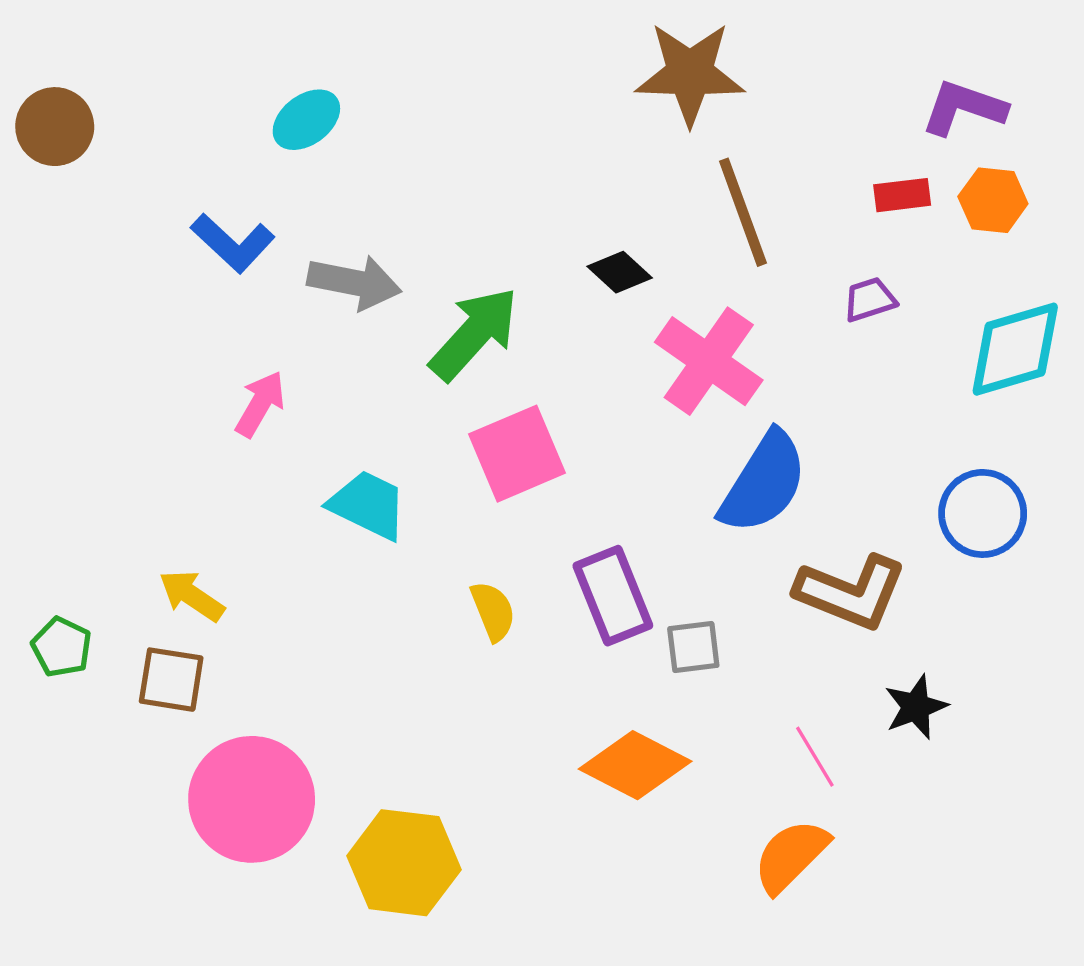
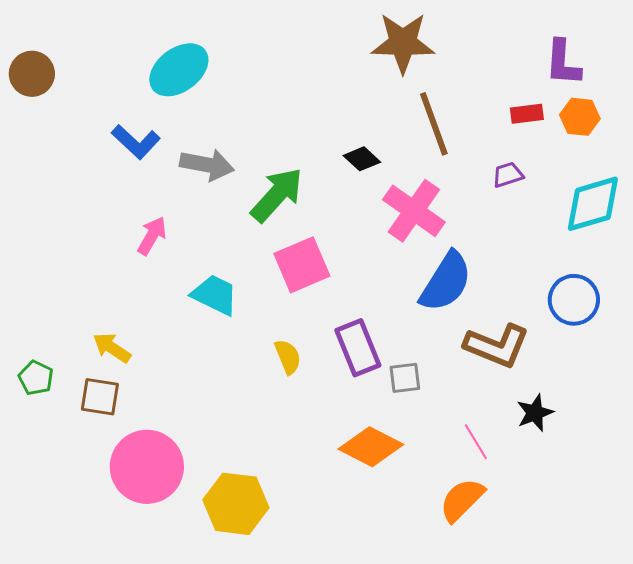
purple L-shape: (964, 108) -> (563, 63), turned -105
cyan ellipse: (306, 120) -> (179, 70), size x1.5

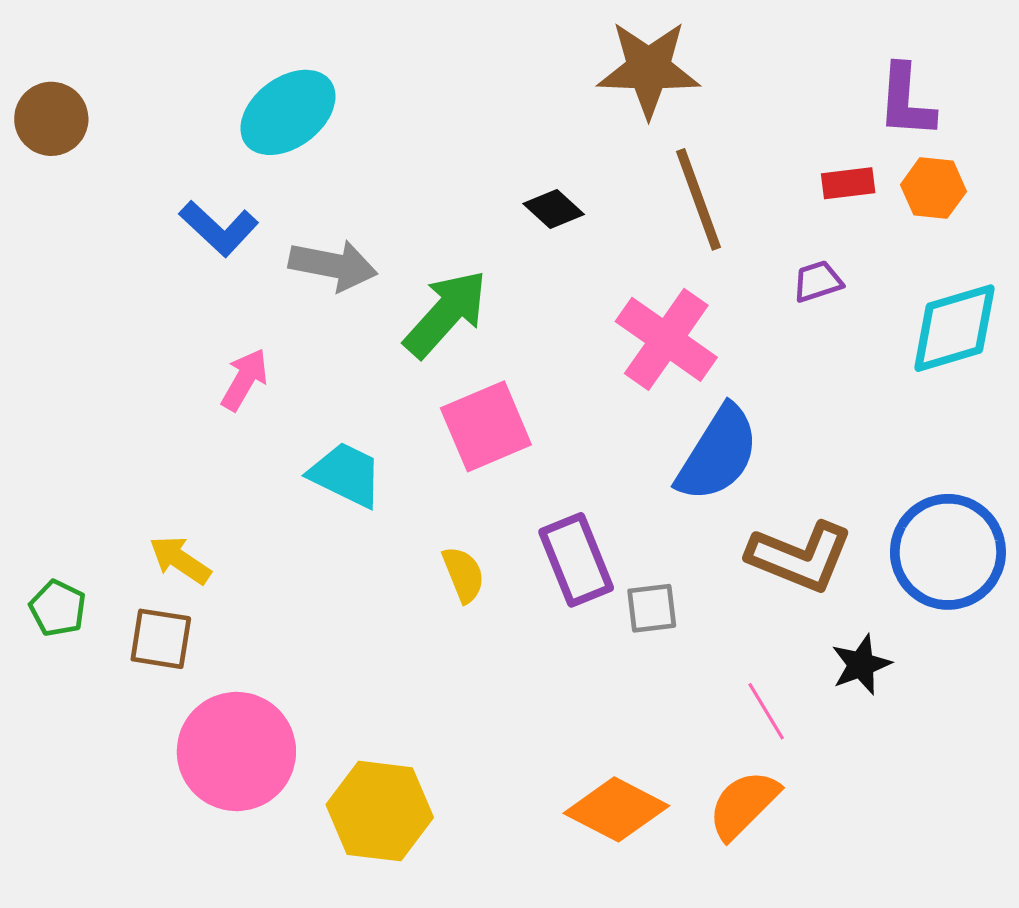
black diamond: (362, 159) -> (554, 209), moved
blue circle: (574, 300) -> (948, 552), moved, size x1.4
orange diamond: (371, 447) -> (616, 809), moved

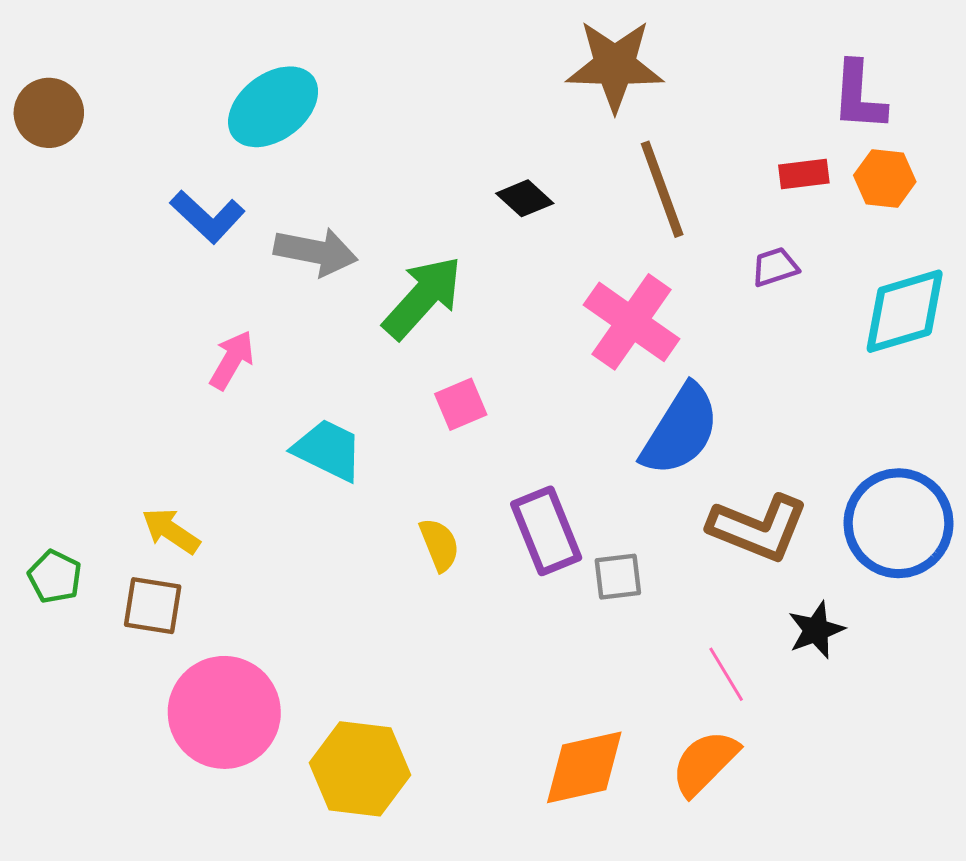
pink square: (486, 426) -> (461, 404), size x0.6
orange diamond: (616, 809) -> (584, 767), turned -40

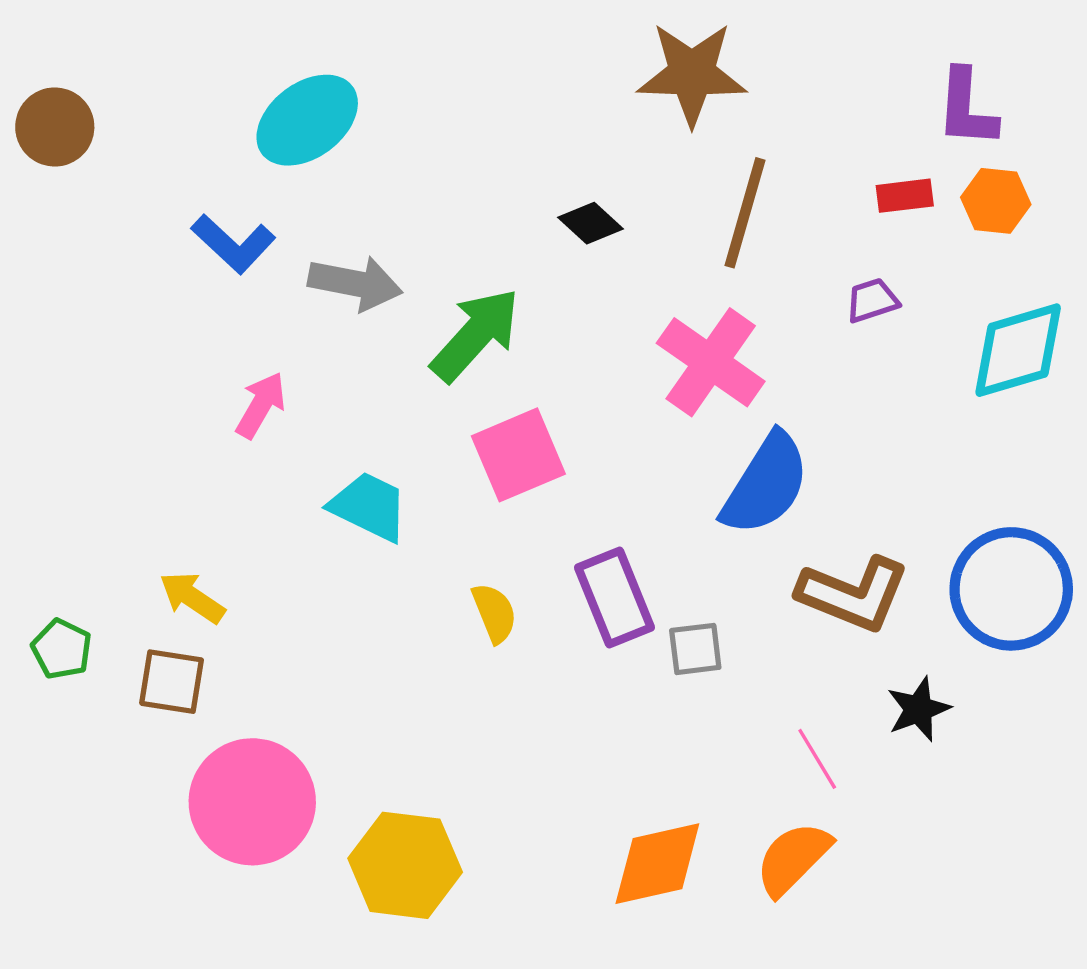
brown line: (662, 189) -> (745, 213), turned 36
pink square: (461, 404) -> (518, 455), size x1.6

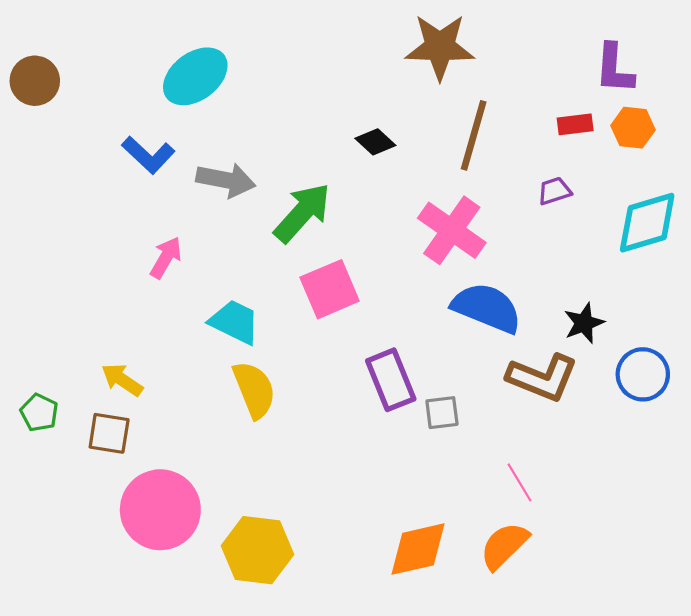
blue semicircle: (766, 484) -> (487, 308), turned -100
blue circle: (1011, 589) -> (643, 374), size x0.7
yellow semicircle: (494, 613) -> (254, 390), moved, size x1.5
black star: (918, 709) -> (584, 323), moved

